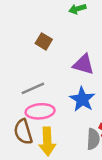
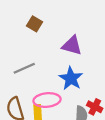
pink ellipse: (40, 111) -> (47, 100), moved

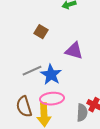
blue star: (71, 78) -> (51, 75), moved

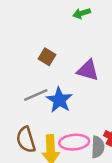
brown square: (41, 32) -> (47, 57), moved
pink ellipse: (52, 99) -> (74, 142), moved

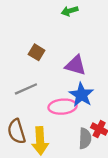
blue star: (59, 100) -> (81, 95), moved
pink ellipse: (74, 142) -> (63, 107), moved

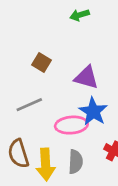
gray semicircle: (85, 138) -> (76, 162), moved

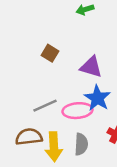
gray line: (29, 105) -> (45, 106), moved
brown semicircle: (18, 154) -> (29, 137), turned 100

